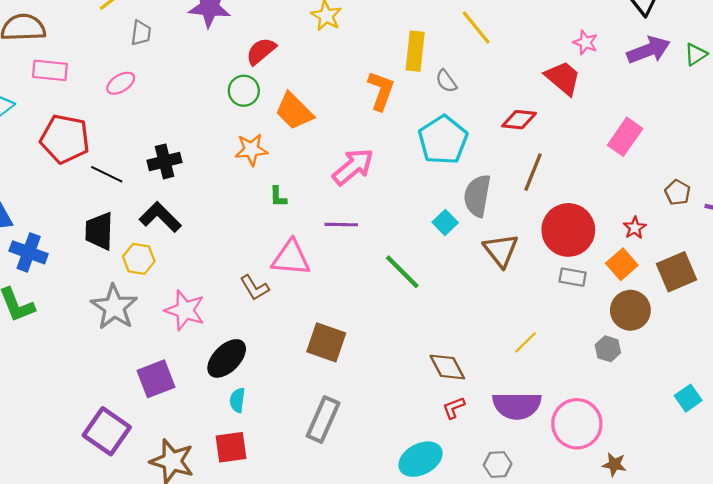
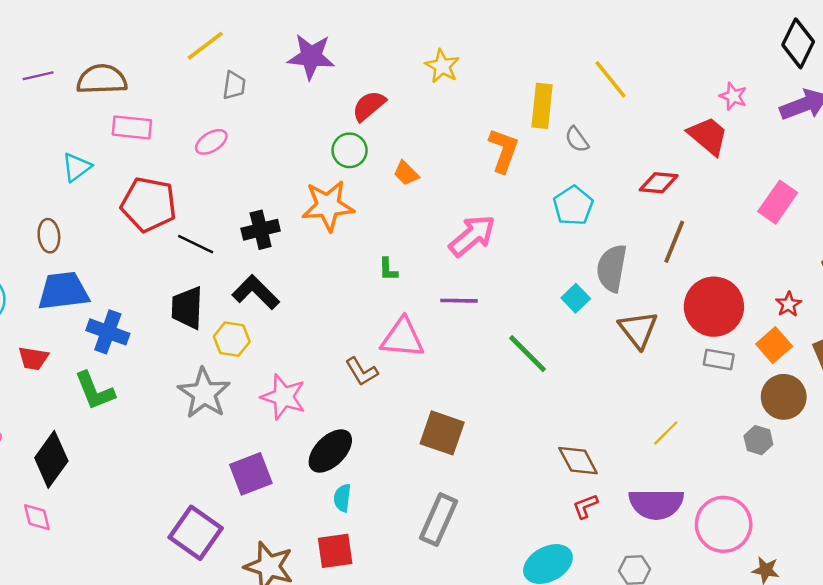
orange trapezoid: (294, 111) -> (406, 173), size x0.6
cyan pentagon: (443, 140) -> (573, 206), size x0.7
orange star: (251, 150) -> (328, 206), moved, size x1.4

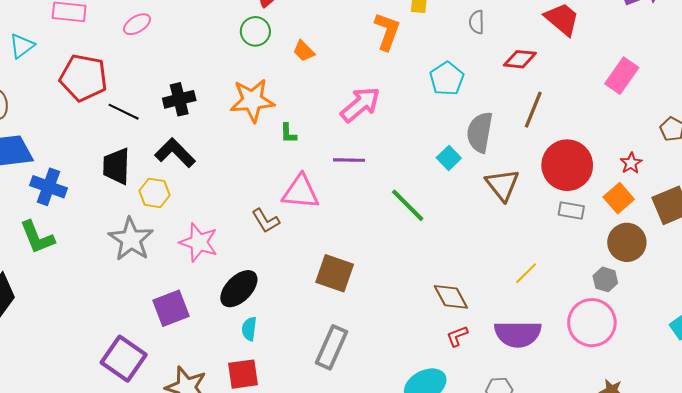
gray semicircle: (577, 140) -> (477, 22), moved, turned 35
orange star: (328, 206) -> (252, 100), moved
pink circle: (724, 524) -> (592, 323), moved

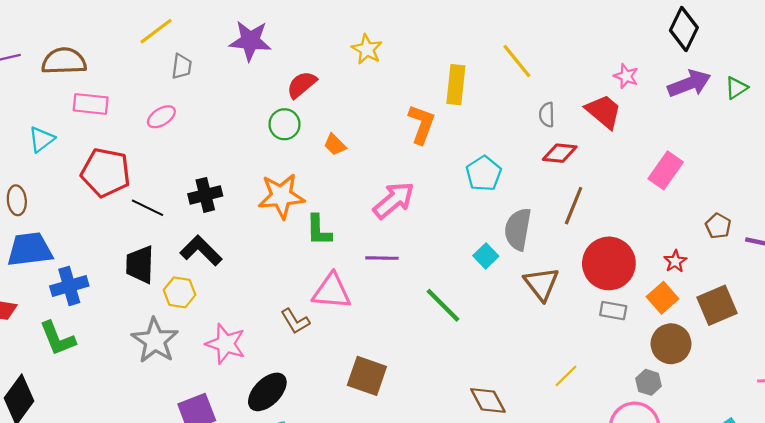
gray semicircle: (477, 22) -> (547, 115), moved
green L-shape: (288, 133) -> (319, 230), size x1.5
blue cross: (48, 187) -> (69, 286), turned -36

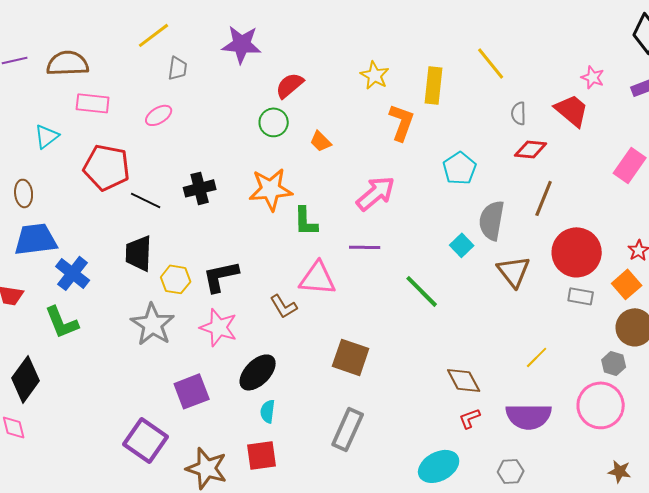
yellow star: (367, 49) -> (375, 75), moved
black L-shape: (201, 251) -> (221, 276), moved, turned -57
blue cross: (69, 286) -> (73, 273), turned -36

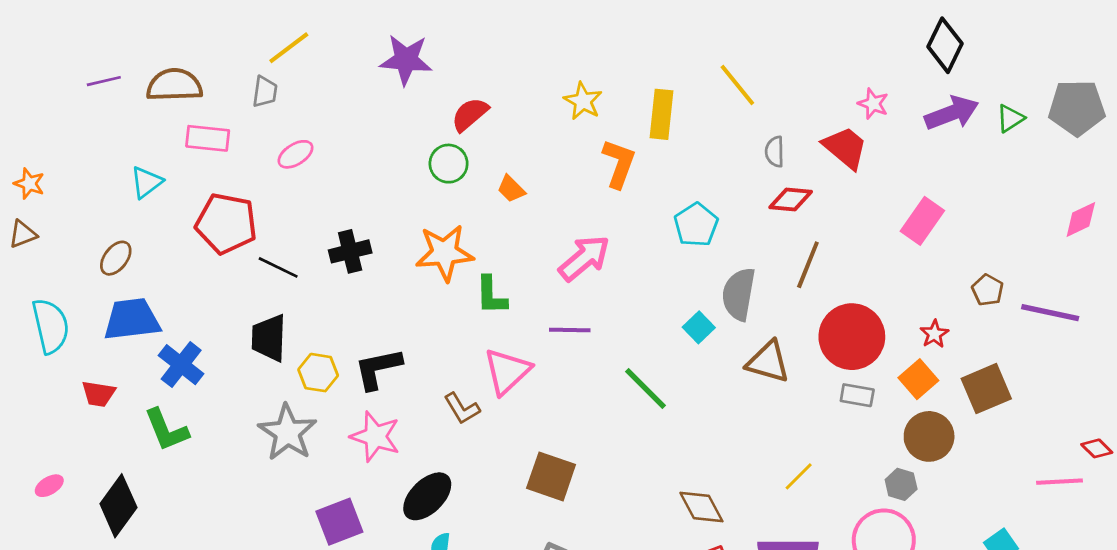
gray trapezoid: (178, 68) -> (265, 92), moved
brown ellipse: (24, 193) -> (116, 258), turned 44
brown triangle: (514, 271) -> (768, 362), turned -36
pink triangle: (318, 278) -> (507, 371), turned -48

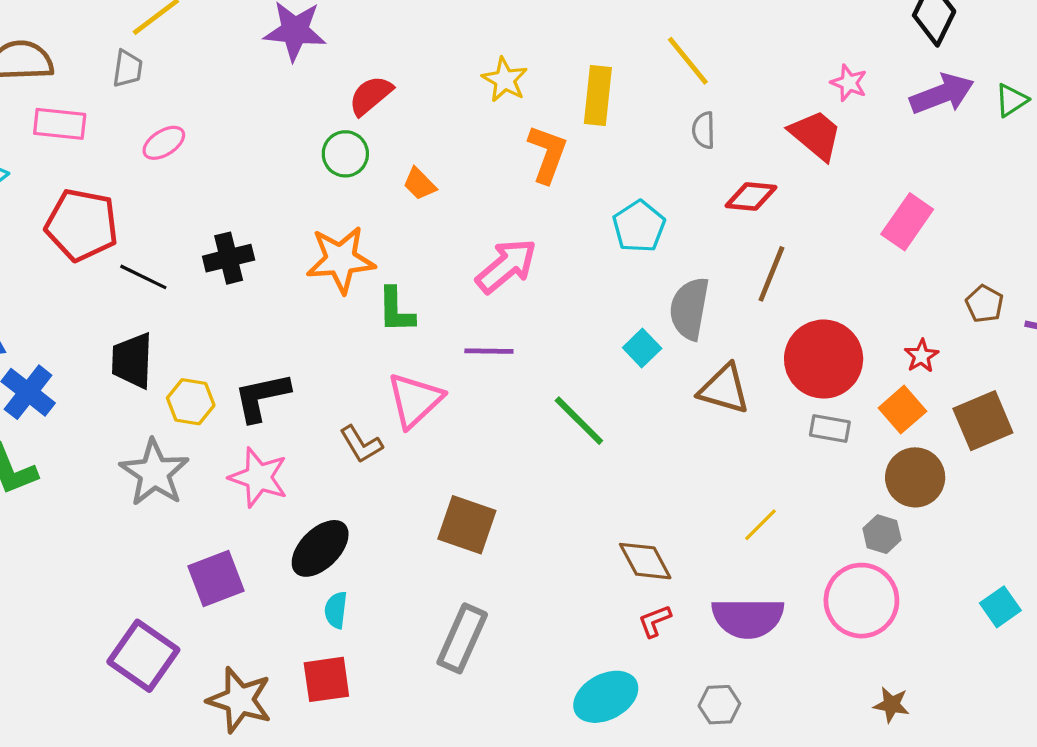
gray semicircle: (775, 152) -> (704, 130), moved

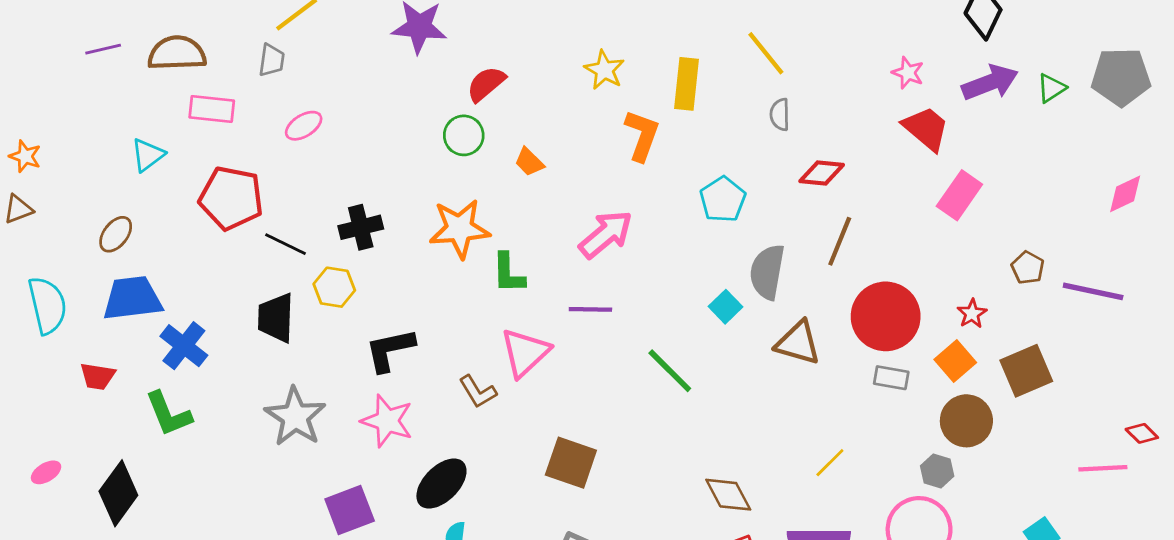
red trapezoid: (816, 135) -> (926, 128), moved
yellow hexagon: (191, 402) -> (334, 287), moved

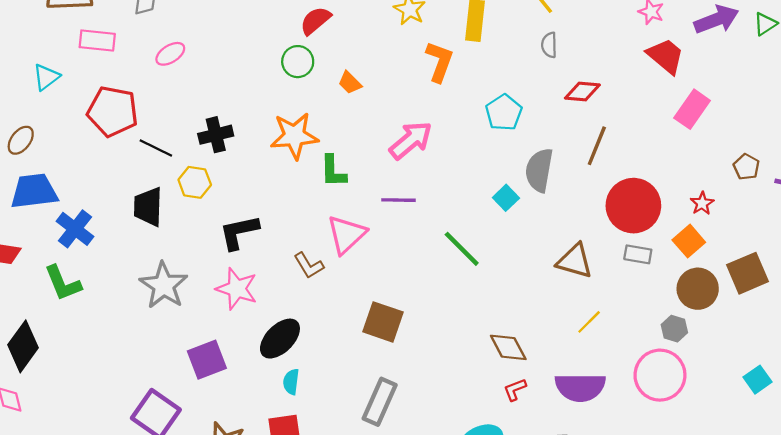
brown triangle: (798, 343) -> (575, 261), moved
brown square: (1026, 371) -> (748, 273), moved

